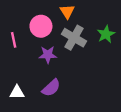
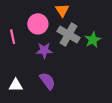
green star: (106, 34) -> (93, 40), moved
purple semicircle: (51, 88) -> (47, 81), turned -84

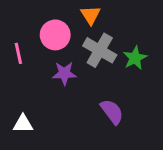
purple semicircle: (47, 81) -> (112, 112), moved

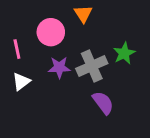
gray cross: (100, 50) -> (92, 66), moved, turned 36
white triangle: (23, 124) -> (21, 82), moved, turned -36

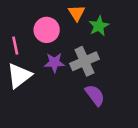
green star: (124, 53) -> (99, 26), moved
white triangle: (21, 82) -> (19, 76), size x1.5

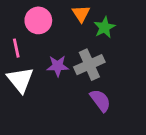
pink circle: (47, 30) -> (38, 20), moved
white triangle: (19, 76) -> (20, 80), turned -32

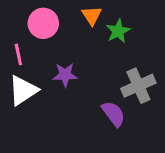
gray cross: (89, 65) -> (138, 86), moved
white triangle: (20, 80) -> (23, 90), turned 36

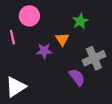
orange triangle: (92, 16) -> (62, 39), moved
white triangle: (23, 90) -> (16, 87), moved

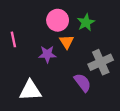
pink circle: (29, 16) -> (58, 20), moved
white triangle: (16, 87) -> (30, 91), moved, turned 30

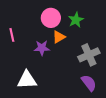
orange triangle: (67, 42) -> (59, 37), turned 32
purple semicircle: (83, 83) -> (89, 83), moved

